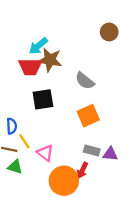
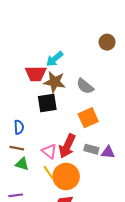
cyan arrow: (38, 46) -> (55, 59), moved
brown star: (50, 60) -> (55, 82), moved
yellow line: (24, 141) -> (48, 172), moved
red arrow: (82, 170) -> (67, 146), moved, size x1.6

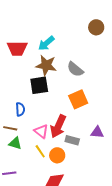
red trapezoid: (36, 74) -> (17, 48), moved
blue semicircle: (19, 127) -> (20, 109), moved
gray rectangle: (91, 149) -> (72, 140), moved
orange circle: (66, 176) -> (57, 155), size x0.6

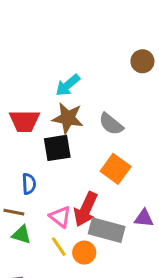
red trapezoid: (17, 48) -> (24, 121), moved
orange square: (78, 99) -> (116, 169), turned -30
gray rectangle: (72, 140) -> (107, 230), size x1.6

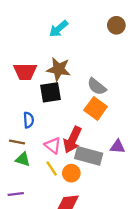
cyan arrow: (68, 85) -> (59, 29), moved
gray semicircle: (111, 124) -> (97, 87), moved

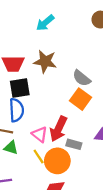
black square: (50, 92) -> (20, 88), moved
blue semicircle: (29, 120) -> (16, 110), size x1.5
gray rectangle: (89, 156) -> (74, 144), size x0.6
orange circle: (71, 173) -> (57, 161), size x1.5

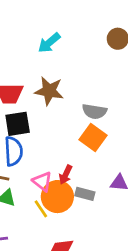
gray semicircle: (82, 78) -> (94, 111), turned -30
red arrow: (58, 129) -> (66, 175), size x0.6
orange circle: (57, 161) -> (57, 197), moved

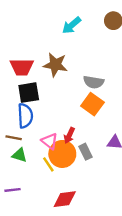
cyan arrow: (49, 43) -> (72, 25), moved
gray rectangle: (85, 194) -> (86, 152), turned 49

